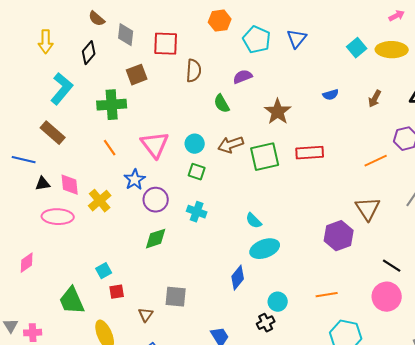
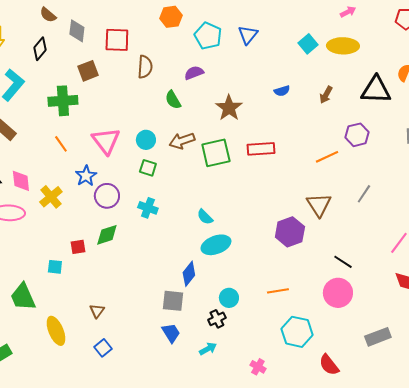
cyan square: (104, 271) -> (55, 267), turned 35
red square: (117, 292) -> (78, 247), moved
gray square: (176, 297) -> (173, 301), moved

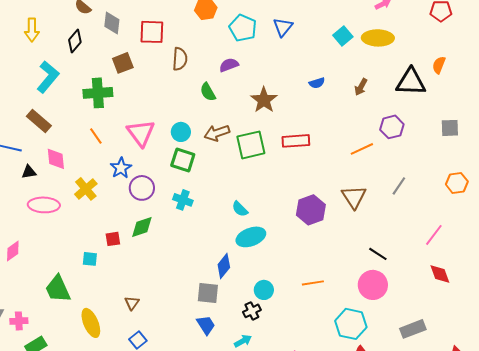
green square: (148, 168) -> (183, 160), size x1.4
pink diamond: (21, 181) -> (56, 159), moved
purple hexagon: (290, 232) -> (311, 210), moved
cyan hexagon: (297, 332) -> (351, 324), moved

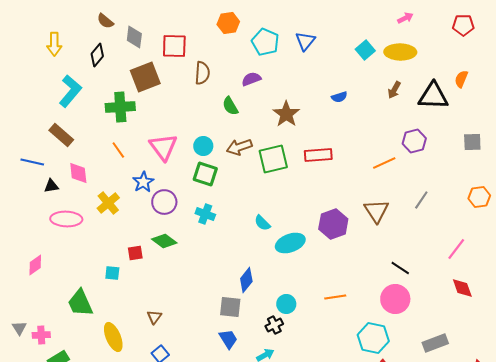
brown square: (123, 63) -> (145, 77), size x1.4
brown arrow: (361, 87) -> (394, 90), moved
green diamond: (142, 227) -> (164, 241), turned 55
cyan ellipse: (251, 237) -> (290, 243), moved

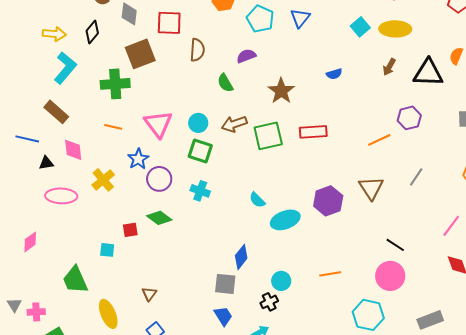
yellow arrow: (54, 44) -> (54, 34), moved, turned -85
orange line: (118, 150) -> (113, 127), turned -42

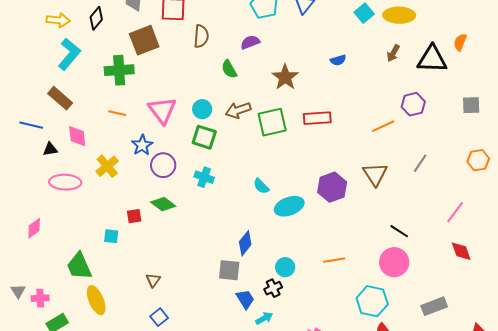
yellow ellipse: (108, 314) -> (96, 300), moved
blue trapezoid: (223, 316) -> (245, 299), moved

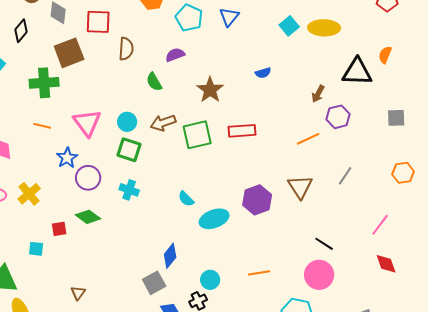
brown arrow: (393, 53) -> (318, 94), moved
yellow cross: (107, 166) -> (29, 194), moved
gray square: (229, 270) -> (154, 283), turned -35

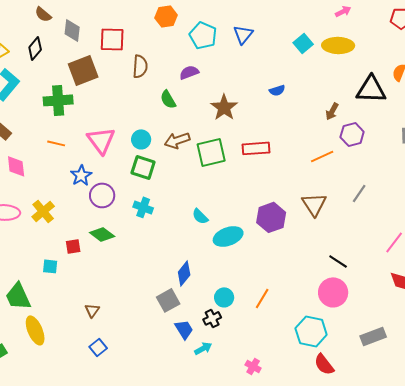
orange line: (259, 273) -> (262, 298), moved, turned -50

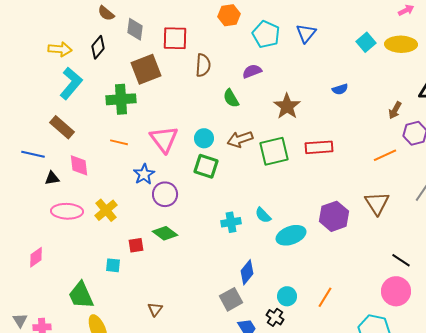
cyan cross: (143, 207) -> (231, 222), moved, turned -30
black cross: (212, 318) -> (275, 317), turned -30

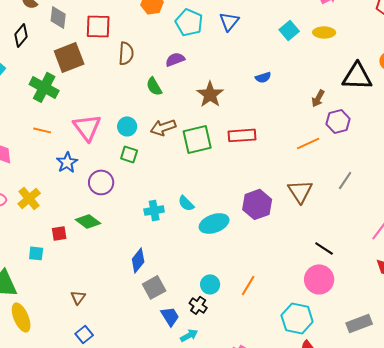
yellow ellipse: (401, 44) -> (324, 32), size x0.7
green cross: (121, 99) -> (44, 87), turned 32
green square: (206, 166) -> (129, 154), size x0.7
purple circle: (165, 194) -> (101, 182), moved
blue diamond: (247, 272) -> (138, 260), moved

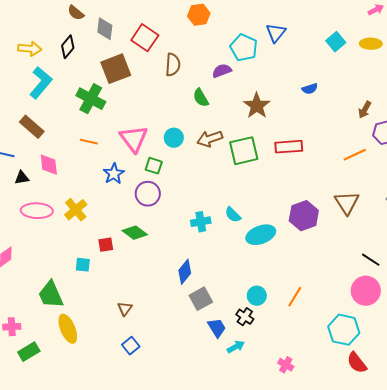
cyan pentagon: (189, 22) -> (244, 48), moved
red square: (98, 26) -> (145, 38), turned 32
green square: (129, 154) -> (154, 166), moved

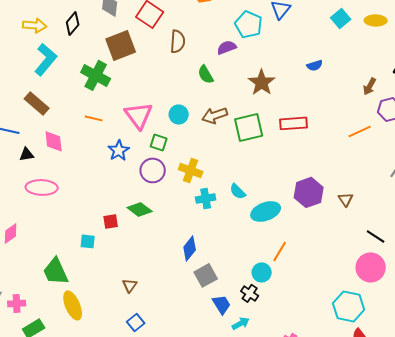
brown triangle: (347, 203) -> (346, 199), moved, size x0.6
yellow cross: (76, 210) -> (191, 170), moved, turned -30
orange line: (295, 297) -> (280, 251), moved

